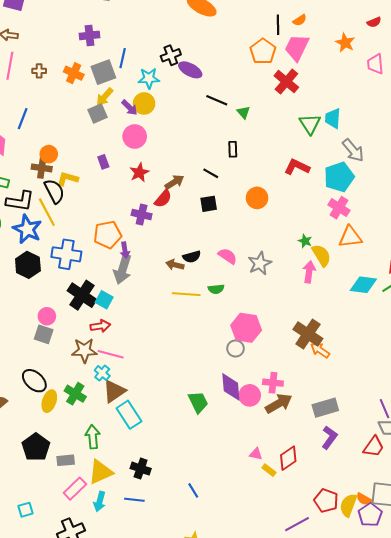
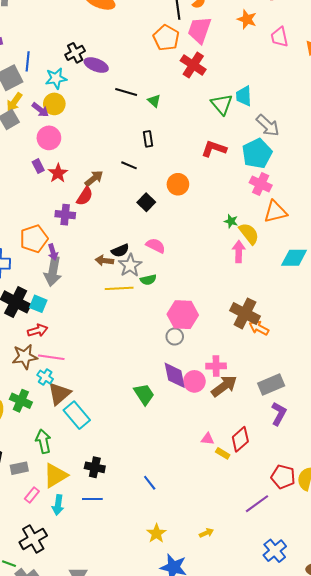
purple rectangle: (103, 162) -> (38, 166), moved
black square: (209, 204) -> (146, 202), moved, turned -30
gray star: (260, 263) -> (130, 265), moved
pink rectangle: (75, 489) -> (32, 495), size x0.7

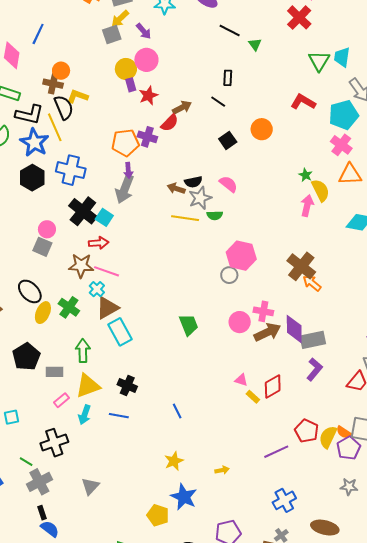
yellow circle: (54, 104) -> (126, 69), moved
black rectangle: (148, 139) -> (228, 78), moved
orange pentagon: (34, 239) -> (125, 143), moved
purple diamond: (175, 375) -> (294, 329), moved

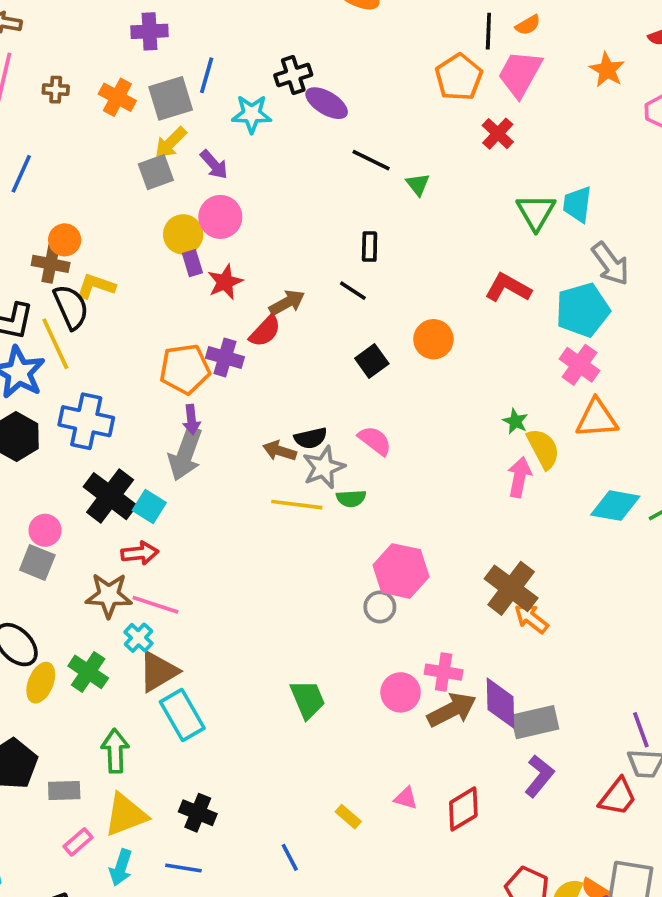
red cross: (299, 17) -> (498, 134), size x0.7
yellow rectangle: (253, 397) -> (348, 817), moved

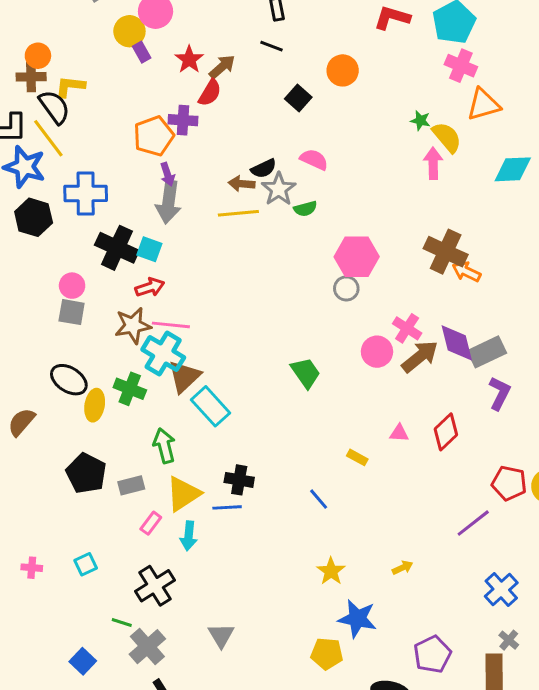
red star: (225, 282) -> (189, 59), moved
yellow line: (297, 505) -> (238, 213), moved
cyan cross: (138, 638) -> (163, 353), size x1.8
pink cross: (444, 672) -> (407, 328), turned 36
blue line: (183, 868) -> (227, 507), moved

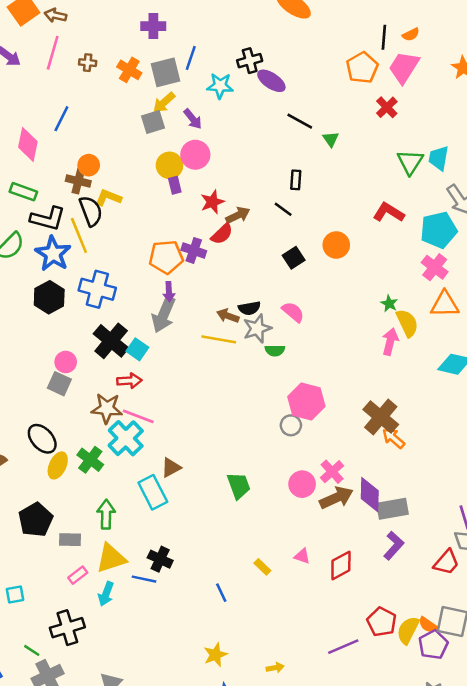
brown triangle: (184, 376) -> (171, 468), moved, size x0.7

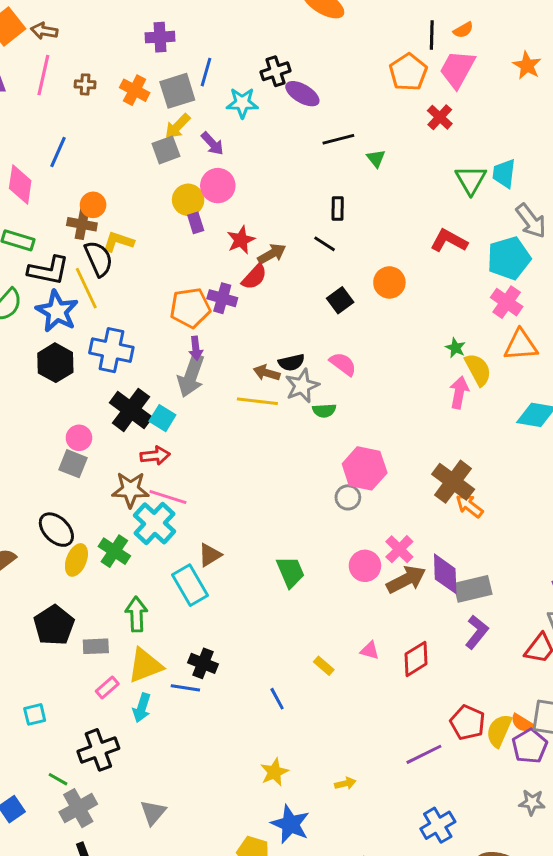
black line: (300, 121) -> (338, 139), turned -40

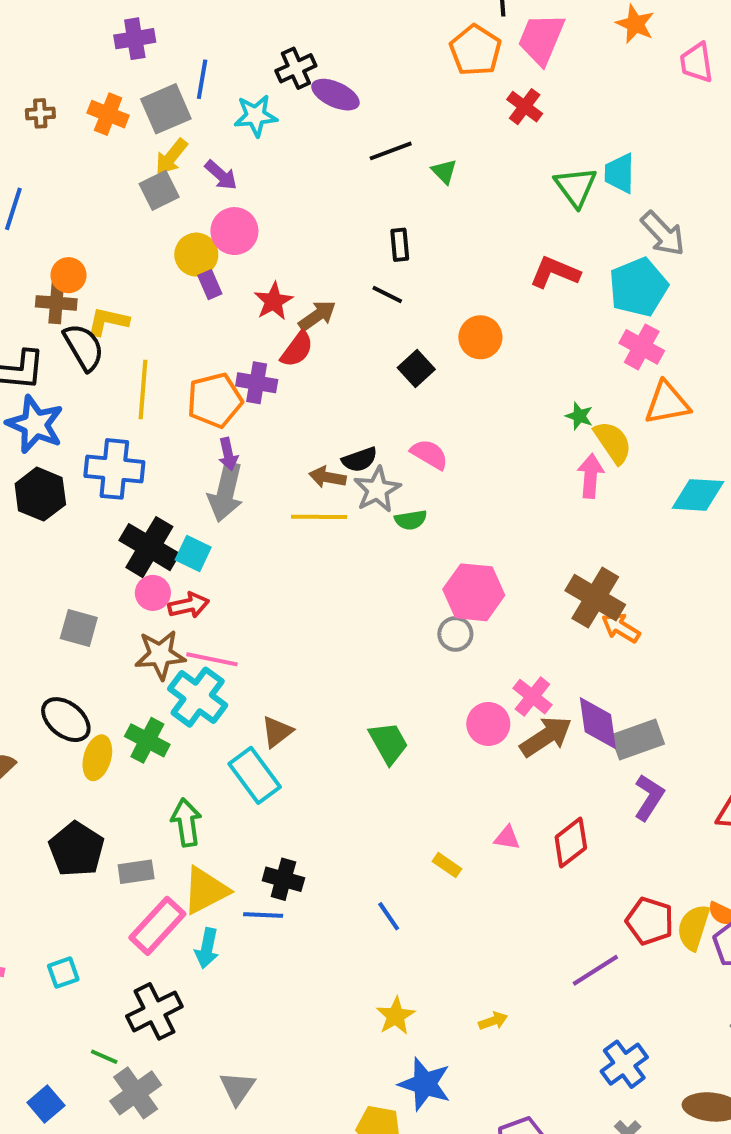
yellow line: (86, 288) -> (143, 390), moved, turned 36
pink circle: (79, 438) -> (153, 593), moved
pink rectangle: (107, 688) -> (157, 926), size x1.8

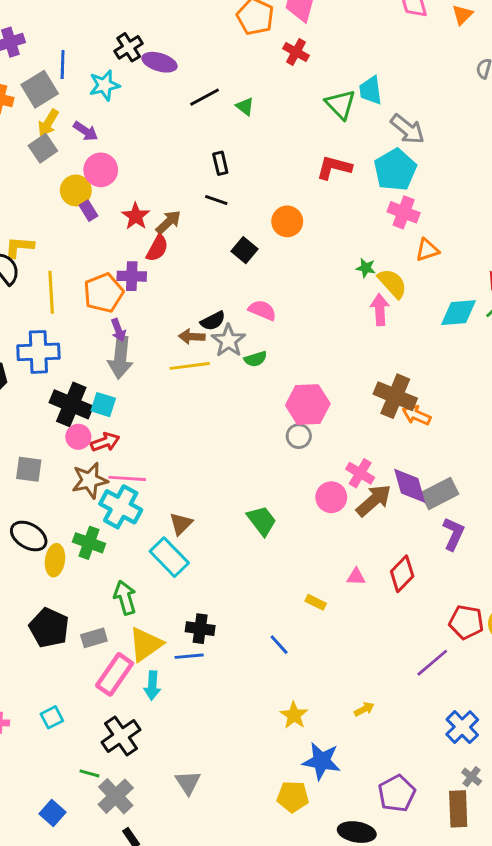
orange triangle: (667, 403) -> (427, 250), size x0.7

